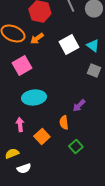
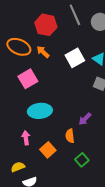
orange arrow: (37, 38) -> (43, 52), turned 80

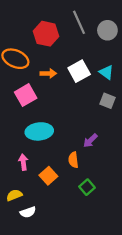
orange arrow: (43, 52) -> (48, 73), moved, turned 136

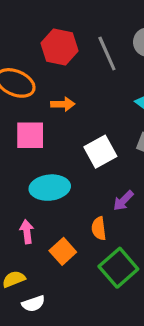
gray line: (79, 22) -> (107, 54), moved
white square: (79, 71) -> (100, 152), moved
pink square: (26, 95) -> (30, 135), turned 30
green square: (87, 187) -> (118, 268), size x1.6

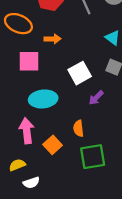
purple arrow: (123, 201) -> (96, 98), moved
pink arrow: (27, 232) -> (27, 131), size x1.5
green square: (118, 268) -> (93, 157), turned 32

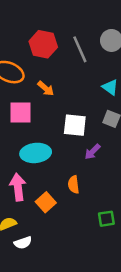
orange arrow: (53, 39) -> (46, 88), turned 42
white square: (80, 73) -> (75, 125), turned 35
green square: (93, 157) -> (106, 219), moved, size x0.6

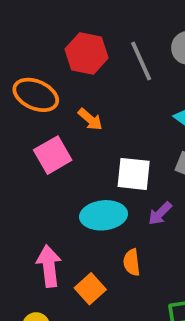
pink square: (20, 113) -> (53, 155), turned -30
cyan ellipse: (36, 153) -> (103, 215), moved

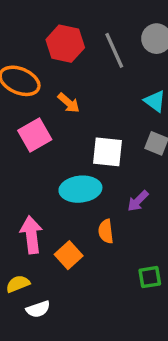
purple arrow: (160, 213) -> (138, 201), moved

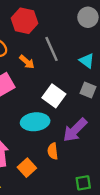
gray line: (114, 50) -> (52, 49), moved
white square: (107, 152) -> (54, 96), turned 30
purple arrow: (138, 201) -> (75, 130), size x1.6

